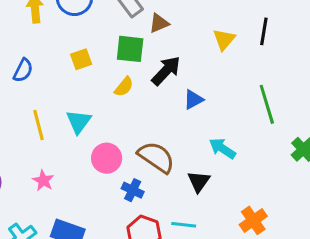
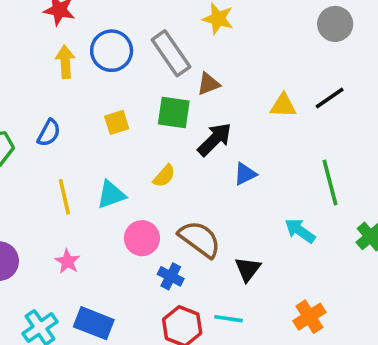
black line: (264, 31) -> (330, 98), turned 44
yellow triangle: (224, 39) -> (283, 106), turned 50
yellow semicircle: (124, 87) -> (164, 176), moved
cyan triangle: (79, 122) -> (111, 195), turned 32
cyan arrow: (222, 148) -> (300, 231), moved

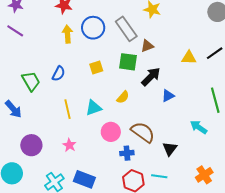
blue cross: (171, 276) -> (127, 153), turned -32

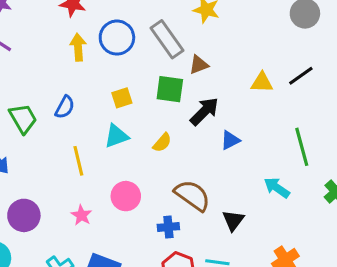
cyan triangle: (93, 108) -> (116, 136), moved
pink circle: (111, 132) -> (126, 196), moved

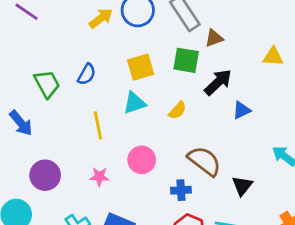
yellow arrow: (78, 47) -> (101, 18), turned 55
yellow square: (122, 98) -> (141, 67), size x1.4
pink star: (81, 215) -> (99, 177), turned -30

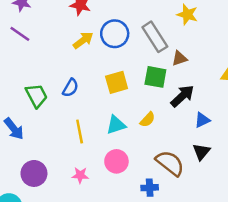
cyan triangle: (134, 103) -> (116, 125), moved
black triangle: (242, 186) -> (201, 152), moved

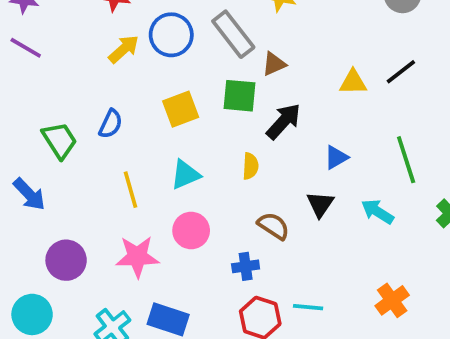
yellow semicircle: (147, 120) -> (250, 166), moved, turned -35
blue triangle: (202, 120) -> (336, 157), moved
brown semicircle: (170, 163) -> (273, 226), size x0.7
pink star: (80, 175) -> (137, 257), size x1.6

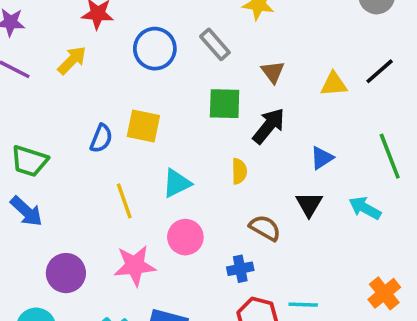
gray rectangle: (233, 34) -> (215, 44), size x0.7
yellow arrow: (124, 49) -> (72, 60), moved
brown triangle: (274, 64) -> (273, 72), moved, turned -40
yellow square: (181, 109) -> (143, 126), moved, turned 36
green trapezoid: (60, 140) -> (29, 161), moved, turned 144

